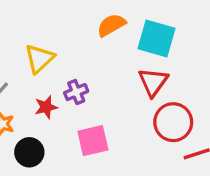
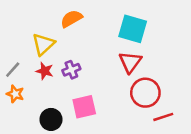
orange semicircle: (111, 25) -> (71, 19), moved
red star: (46, 107) -> (45, 71), moved, turned 30
black circle: (29, 152) -> (51, 119), moved

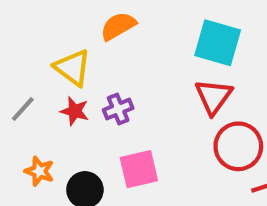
yellow triangle: (43, 44) -> (73, 68), turned -40
orange star: (15, 94) -> (39, 171), moved

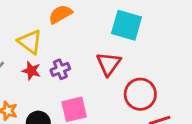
red triangle: (213, 97) -> (109, 64), moved

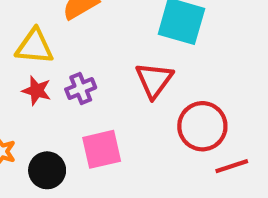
yellow triangle: (30, 42) -> (35, 46), turned -32

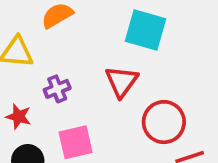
red star: (37, 91) -> (19, 117), moved

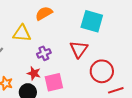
red star: (19, 117) -> (34, 73), moved

